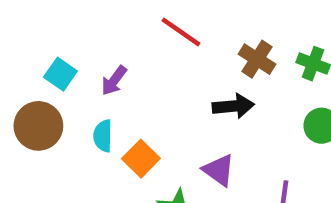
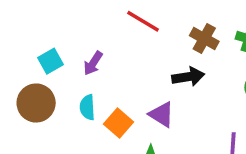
cyan square: (60, 74) -> (51, 61), turned 30
purple triangle: (219, 170) -> (162, 114), moved

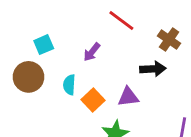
purple arrow: (93, 63) -> (92, 52), moved
purple triangle: (162, 114) -> (128, 97), turned -45

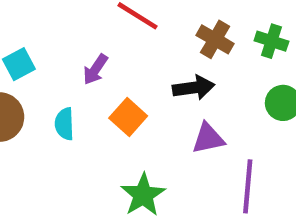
purple triangle: (128, 97) -> (208, 138), moved
orange square: (93, 100) -> (128, 117), moved

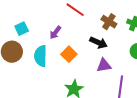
black arrow: (194, 88) -> (98, 43), turned 30
cyan semicircle: (64, 124) -> (41, 56), size x1.5

